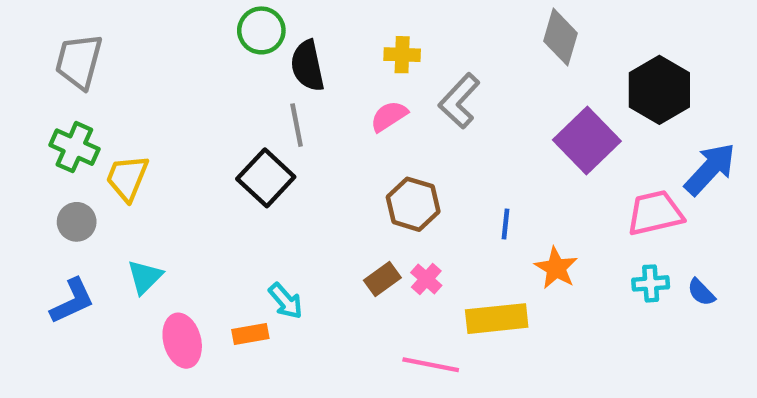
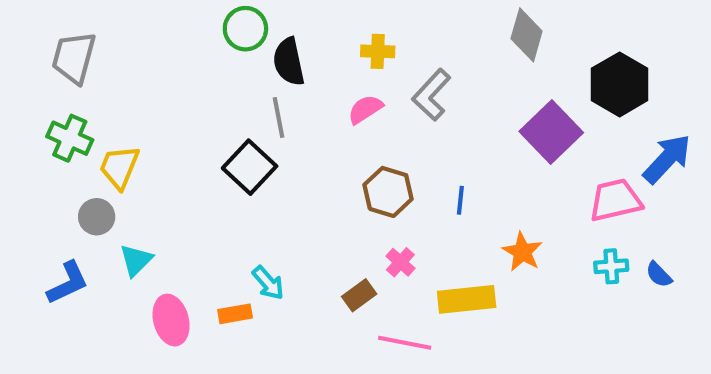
gray circle: (77, 222) -> (97, 217), moved
blue line: (505, 224) -> (460, 200), moved
brown rectangle: (382, 279) -> (359, 295), moved

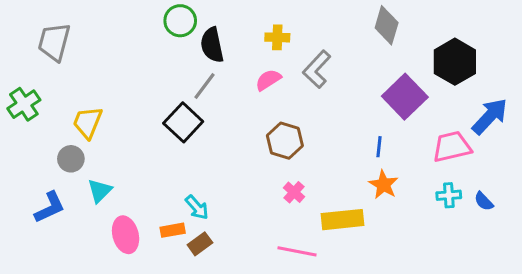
gray line: (278, 118) -> (204, 86), turned 48
green cross: (70, 138) -> (24, 104), moved, turned 32
blue line: (460, 200) -> (379, 147), moved
brown rectangle: (359, 295) -> (200, 244), moved

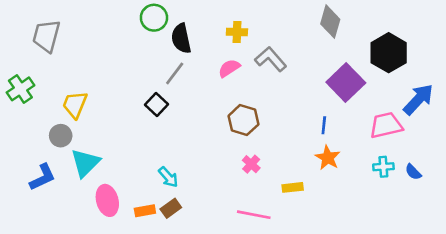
gray L-shape: (317, 69) -> (271, 59), turned 96
black square: (183, 122) -> (157, 105), size x0.7
cyan triangle: (100, 191) -> (85, 163), size x1.4
yellow rectangle: (343, 220) -> (293, 187), size x0.6
orange rectangle: (173, 230) -> (145, 211), moved

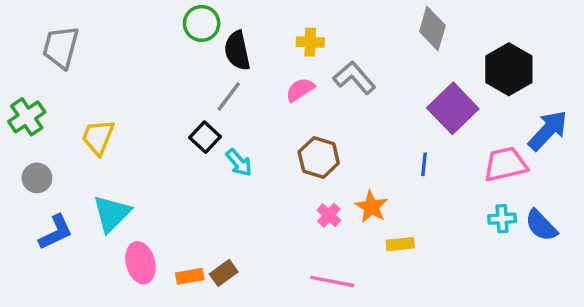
gray circle: (61, 136) -> (37, 178), moved
orange star: (328, 158) -> (371, 207), moved
blue semicircle: (413, 172) -> (541, 225), size x1.5
cyan arrow: (168, 177) -> (239, 163), moved
yellow rectangle: (293, 187) -> (400, 244), moved

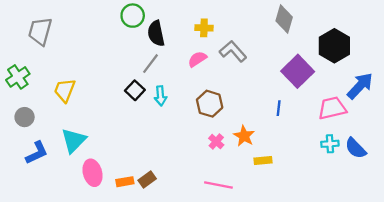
cyan arrow: (239, 163) -> (161, 96), moved, turned 36

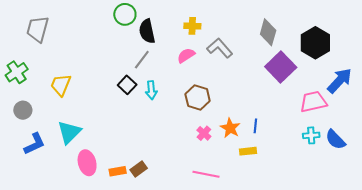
gray diamond: (284, 19) -> (268, 32), moved
blue line: (279, 108) -> (255, 126), moved

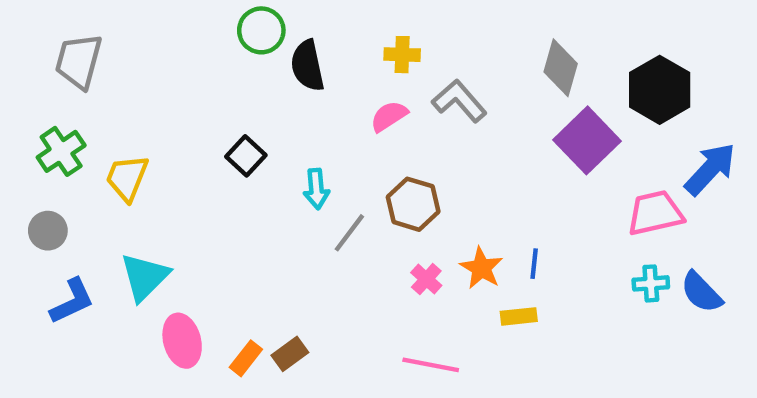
gray line: (142, 60) -> (349, 233), moved
green cross: (17, 72) -> (61, 151), moved
black square: (127, 85) -> (246, 156), moved
orange rectangle: (118, 171) -> (246, 358), turned -42

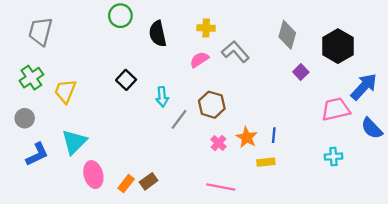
green circle: (261, 30) -> (120, 16), moved
purple square: (587, 140) -> (301, 72), size x0.5
cyan cross: (651, 283) -> (333, 157), moved
blue semicircle: (701, 292) -> (372, 128), moved

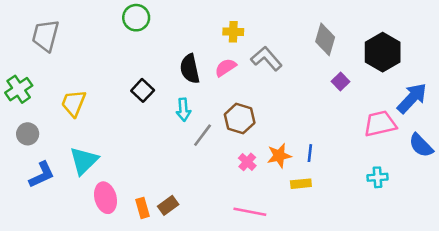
black semicircle: (158, 34) -> (190, 69), moved
green cross: (31, 78) -> (19, 89), moved
orange star: (247, 137) -> (279, 156), turned 30
orange rectangle: (126, 184) -> (143, 208), turned -54

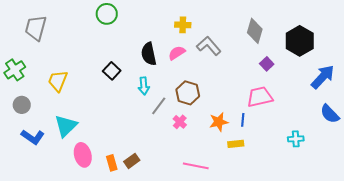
pink trapezoid: (380, 124) -> (260, 97), moved
pink cross: (247, 162) -> (180, 122), moved
blue L-shape: (42, 175) -> (33, 137), turned 60

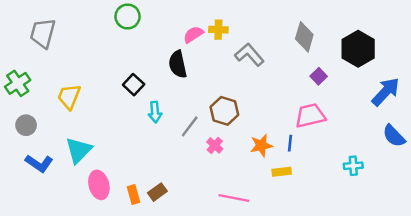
pink semicircle: (177, 53) -> (193, 34), moved
cyan arrow: (144, 86) -> (155, 112), moved

